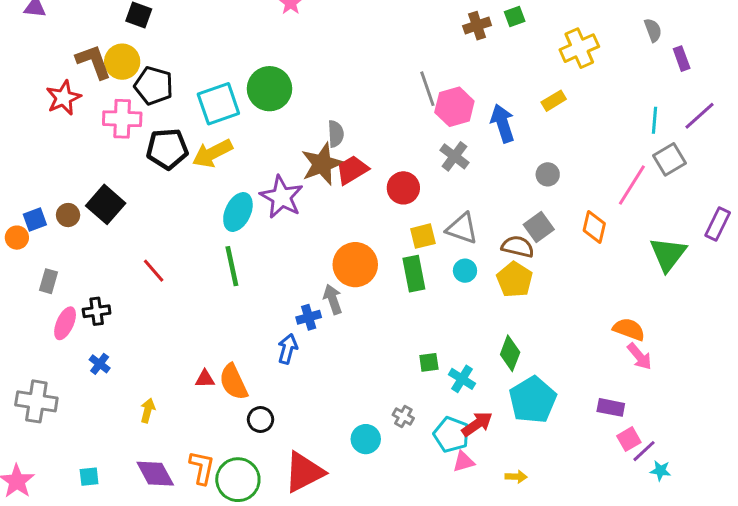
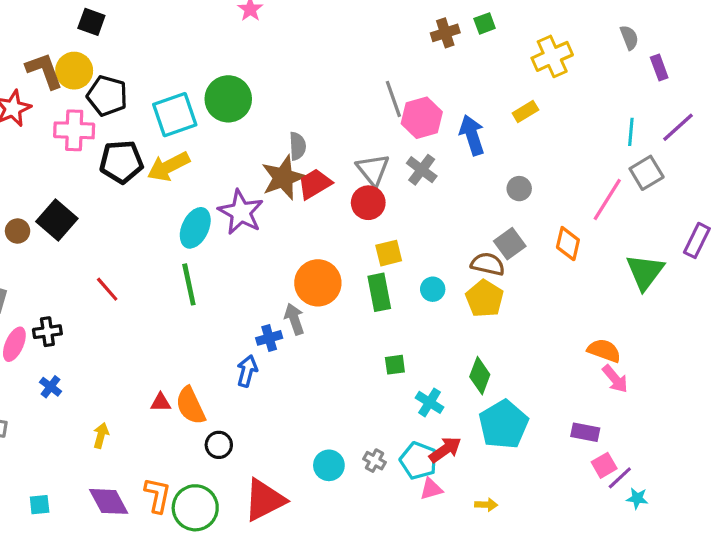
gray triangle: (462, 229) -> (373, 170), moved, turned 32
green square: (429, 362) -> (395, 365), moved
gray cross: (403, 416) -> (374, 461), moved

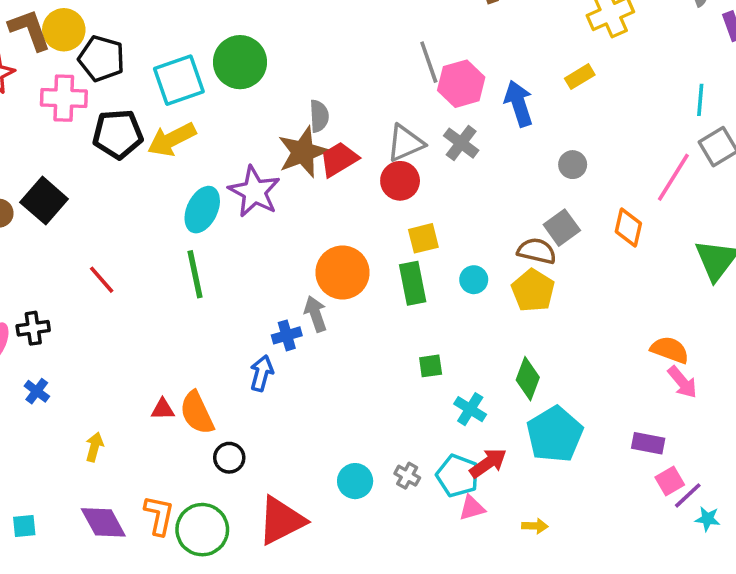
gray triangle: (373, 170) -> (405, 143), turned 45

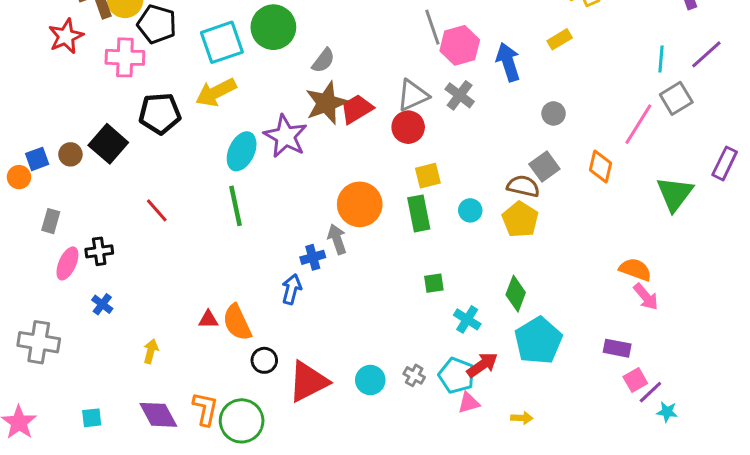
gray semicircle: (319, 116) -> (323, 60), moved, turned 40
black pentagon: (118, 134) -> (160, 113), moved
red triangle: (281, 521) -> (308, 382), moved

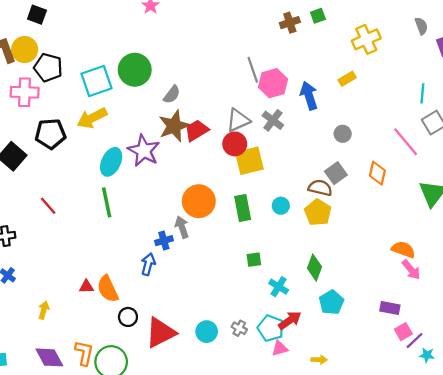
pink line: (638, 124) -> (406, 142), turned -72
yellow square: (428, 176) -> (249, 161), moved, size x1.5
cyan pentagon: (538, 341) -> (331, 302), size x0.7

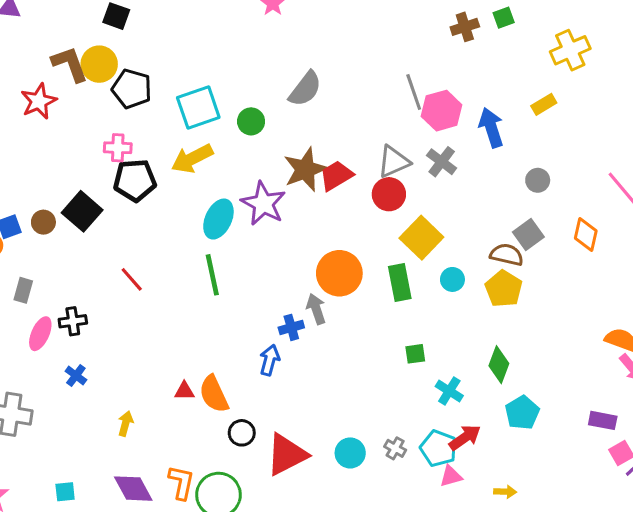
green circle: (135, 70) -> (251, 121), moved, size x0.6
pink cross: (25, 92) -> (118, 148), moved, size x0.7
gray semicircle: (172, 94) -> (305, 89), moved, size x1.4
yellow square: (249, 161) -> (421, 238), moved, turned -32

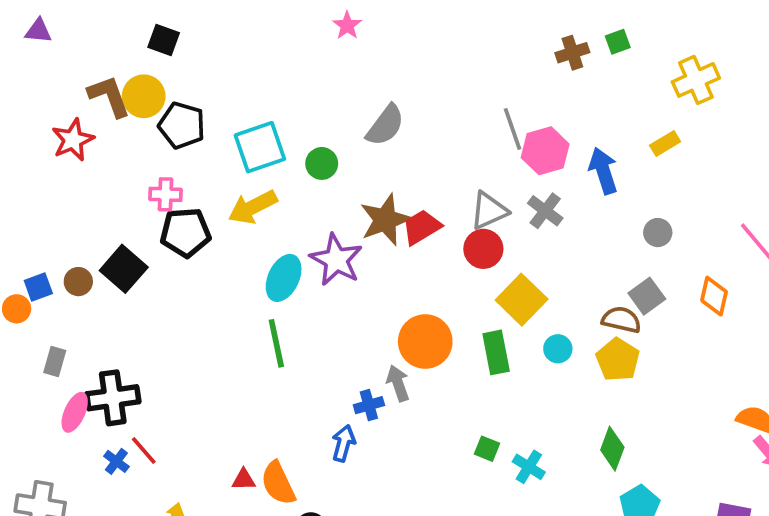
red line: (132, 279) -> (144, 450), moved
black cross: (73, 321) -> (113, 398), size x1.6
green square: (415, 354) -> (487, 449), moved, turned 30
cyan cross: (449, 391) -> (529, 467), moved

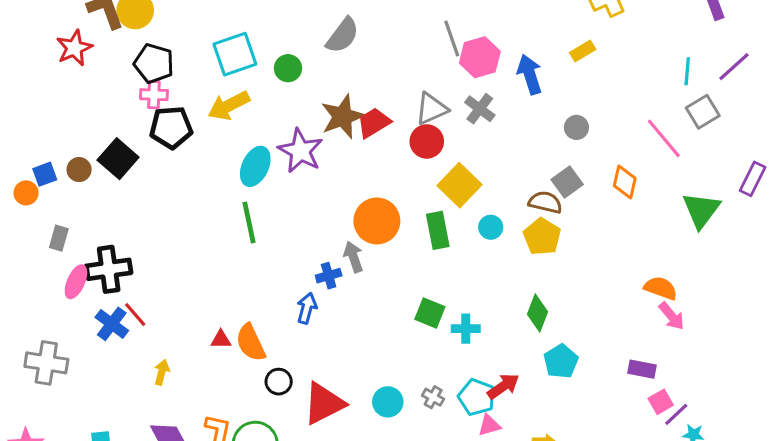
black pentagon: (182, 125) -> (154, 63), moved
green square: (487, 449) -> (430, 313), size x1.4
blue cross: (116, 461) -> (112, 324), size x1.5
cyan cross: (529, 467) -> (466, 329), turned -32

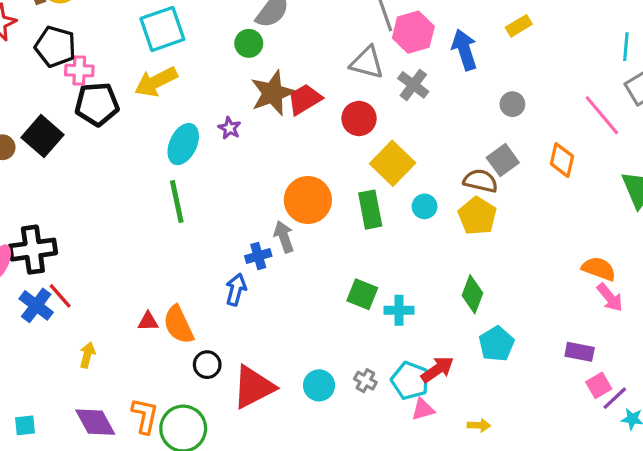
black pentagon: (154, 63) -> (55, 47), moved
green circle: (288, 68) -> (249, 43), moved
gray triangle: (431, 109) -> (367, 63), moved, turned 39
purple star: (300, 151) -> (230, 128), size x0.5

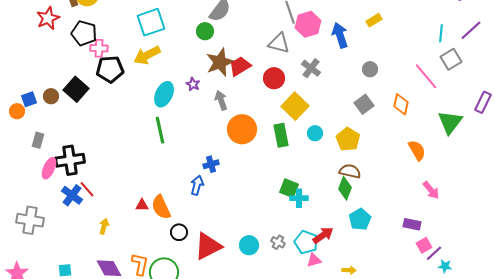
gray cross: (413, 85) -> (311, 68), moved
brown semicircle: (480, 181) -> (350, 171), moved
gray arrow: (284, 237) -> (221, 100), moved
orange semicircle: (599, 269) -> (417, 150), moved, turned 40
green square: (362, 294) -> (289, 188), moved

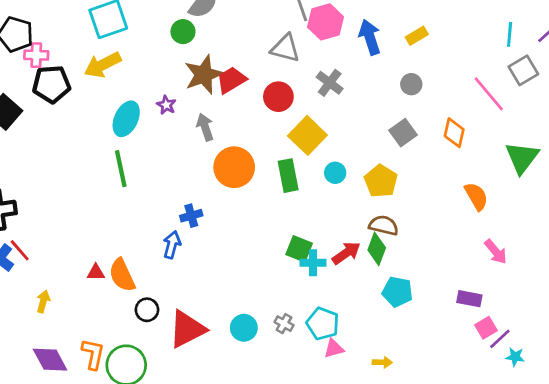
yellow rectangle: (374, 20) -> (417, 36), moved
cyan pentagon: (360, 219) -> (397, 292), turned -30
red arrow: (323, 235) -> (346, 253), moved

